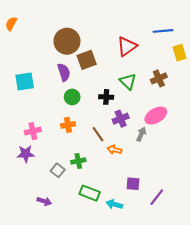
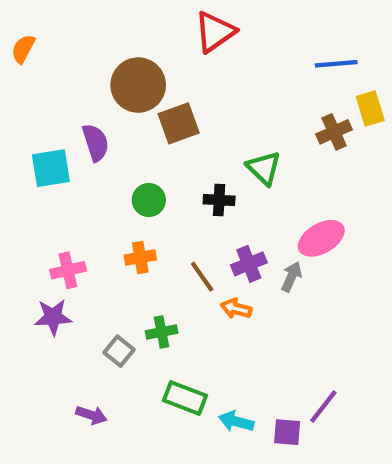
red triangle: (127, 46) -> (215, 32), moved
purple semicircle: (64, 72) -> (96, 143), moved
brown cross: (159, 78) -> (334, 132), moved
purple cross: (121, 119) -> (249, 264), moved
purple square: (133, 184) -> (287, 432), moved

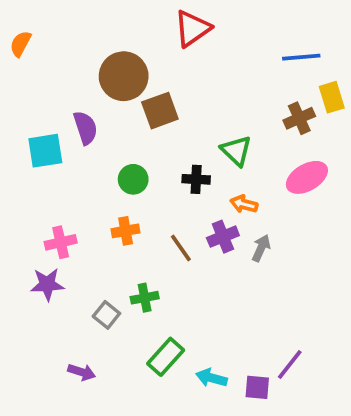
pink ellipse: (321, 238) -> (307, 177), moved
orange arrow: (236, 309) -> (244, 204), moved
green rectangle: (185, 398) -> (166, 357), turned -69

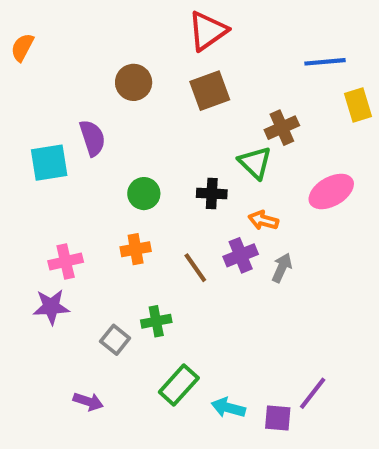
brown circle: (124, 76) -> (134, 82), size x0.7
brown square: (160, 111) -> (210, 91), moved
brown cross: (299, 118) -> (282, 128), moved

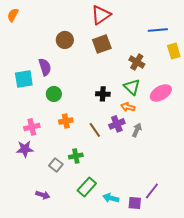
orange semicircle: (22, 47) -> (13, 15), moved
brown cross: (282, 128) -> (137, 62), turned -35
green triangle: (255, 163) -> (132, 87), moved
green circle: (144, 194) -> (54, 94), moved

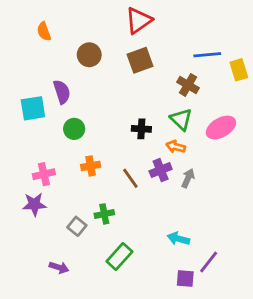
orange semicircle: (13, 15) -> (44, 31), moved, turned -48
blue line: (158, 30) -> (207, 55), moved
cyan arrow: (111, 198) -> (178, 239), moved

